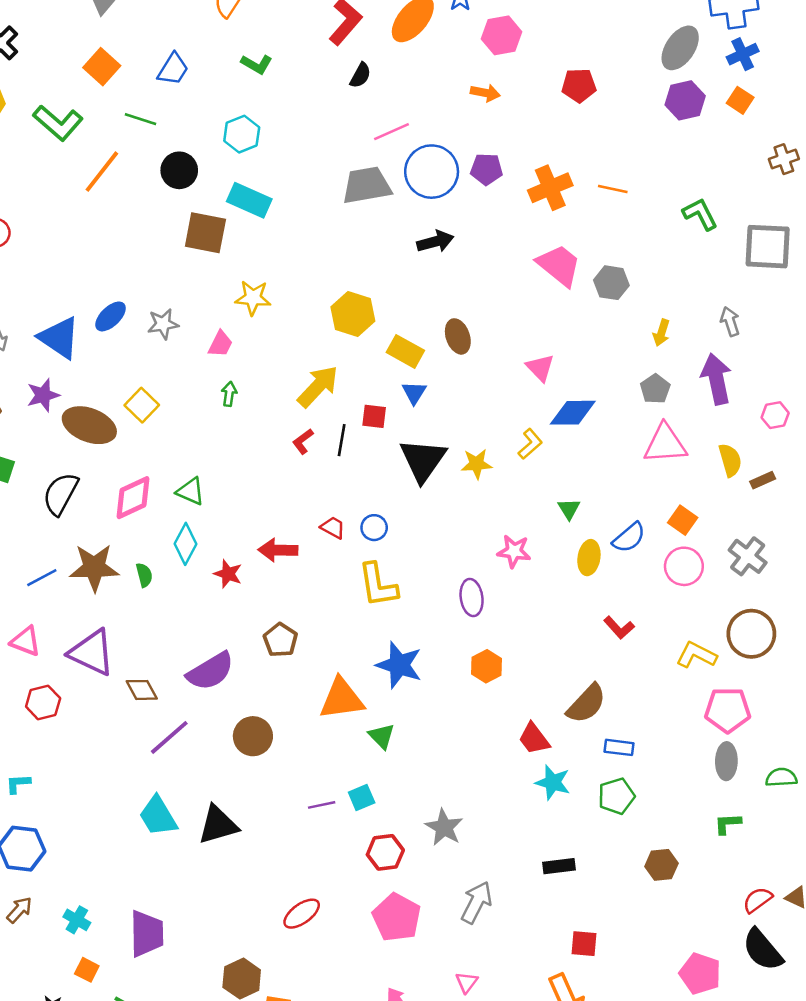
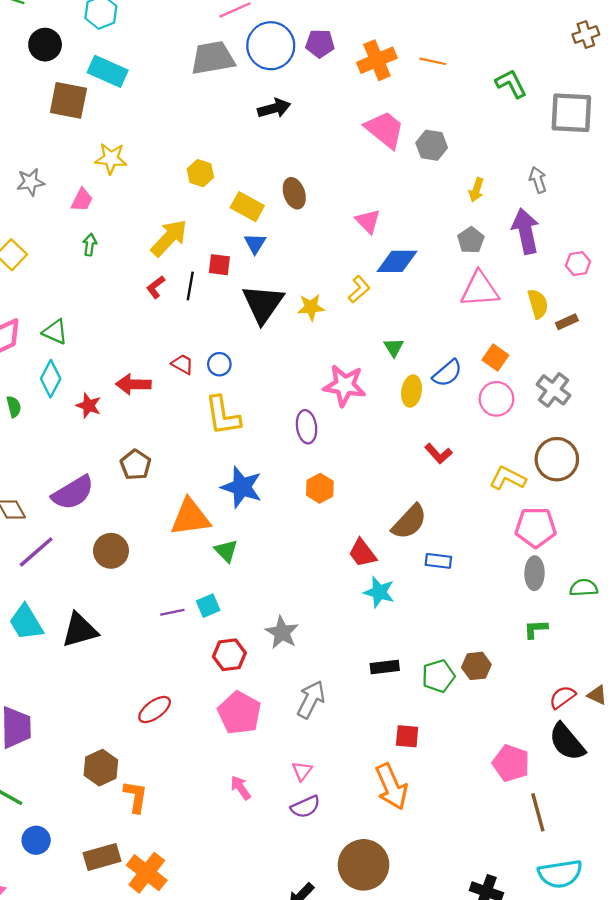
yellow hexagon: (353, 314) -> (200, 173), size x0.7
pink star: (514, 551) -> (345, 385), size x1.4
green pentagon: (616, 796) -> (438, 676), moved

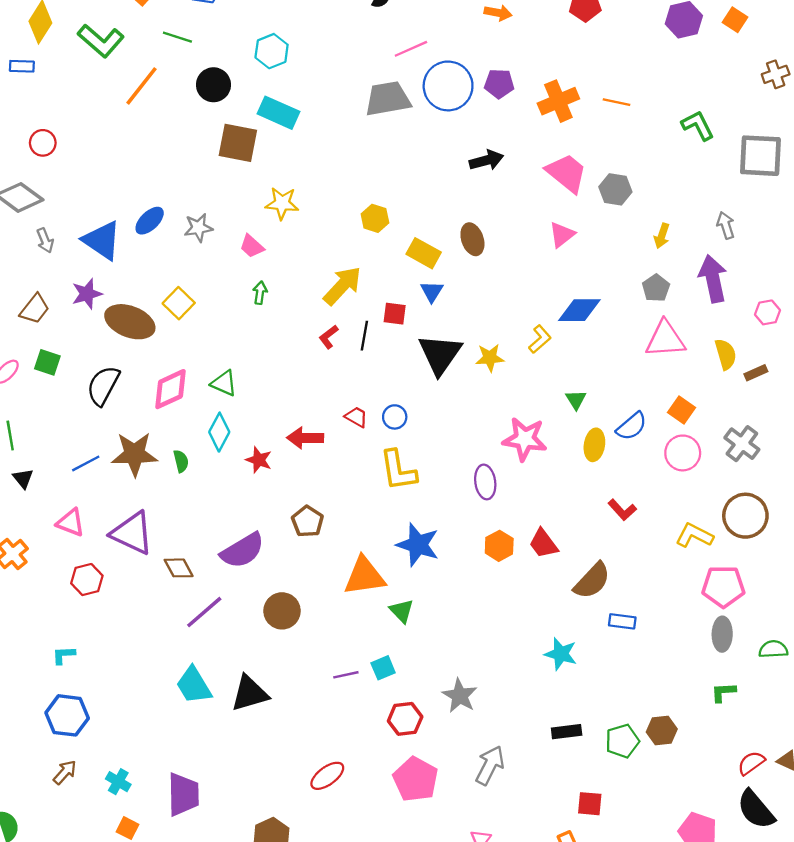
black arrow: (274, 108) -> (486, 160), moved
pink trapezoid: (82, 200) -> (252, 246), turned 105
pink triangle: (368, 221) -> (562, 235), moved, turned 36
red trapezoid: (362, 553) -> (543, 544), moved

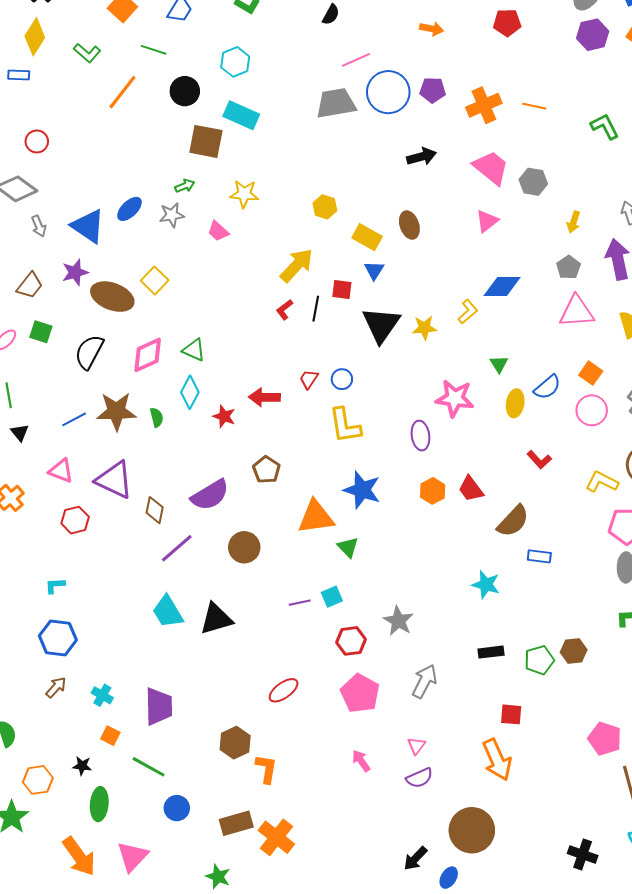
green L-shape: (101, 41) -> (87, 53), size x0.7
green arrow: (260, 293) -> (185, 186), moved, turned 60
red trapezoid: (356, 417) -> (309, 379), turned -85
brown diamond: (179, 568) -> (155, 510), turned 40

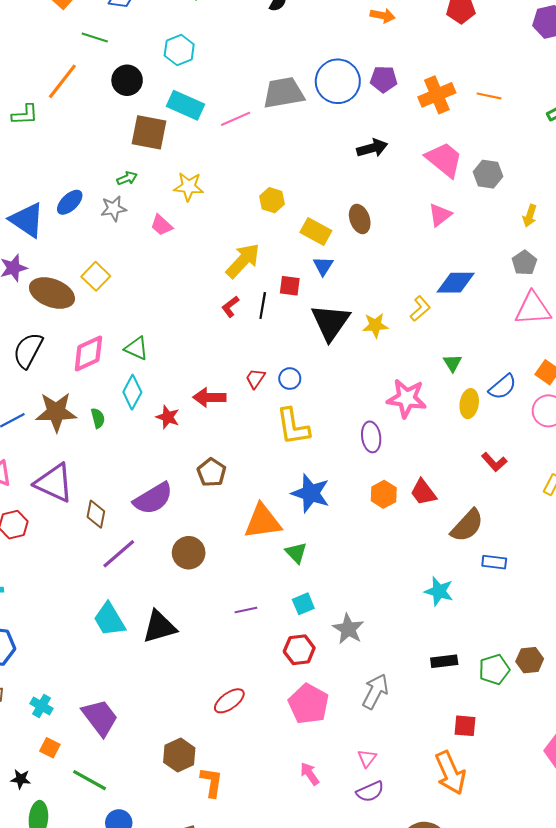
green L-shape: (87, 53) -> (25, 115), moved, turned -44
pink line: (356, 60) -> (236, 119), moved
cyan square: (332, 597) -> (303, 604), moved
purple trapezoid: (159, 706) -> (100, 718), turned -36

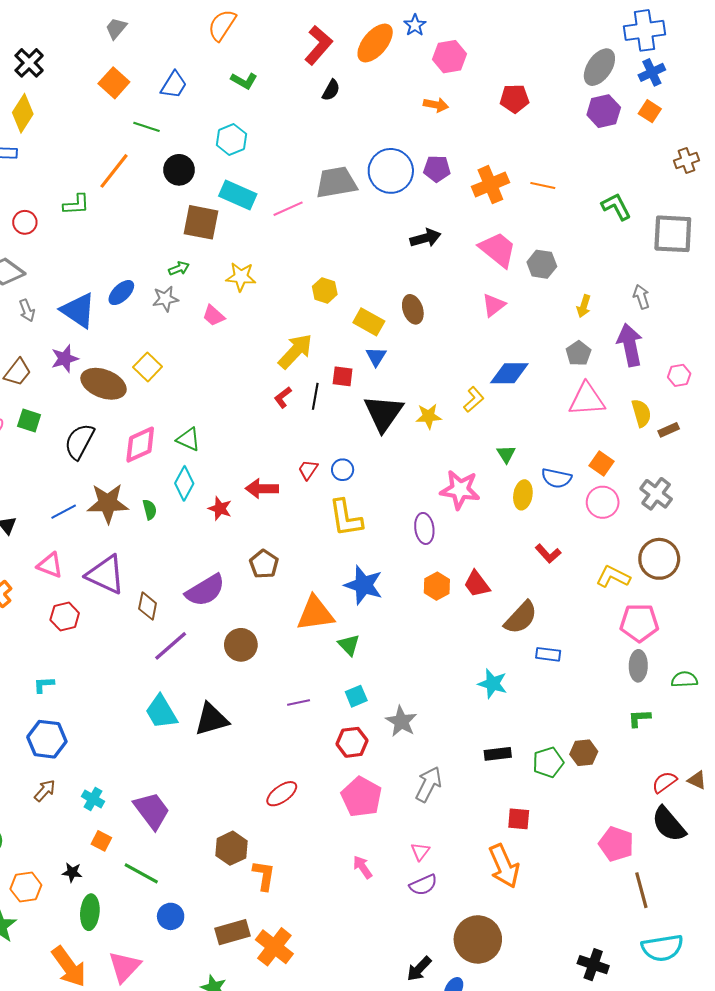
blue semicircle: (503, 387) -> (556, 478), turned 52

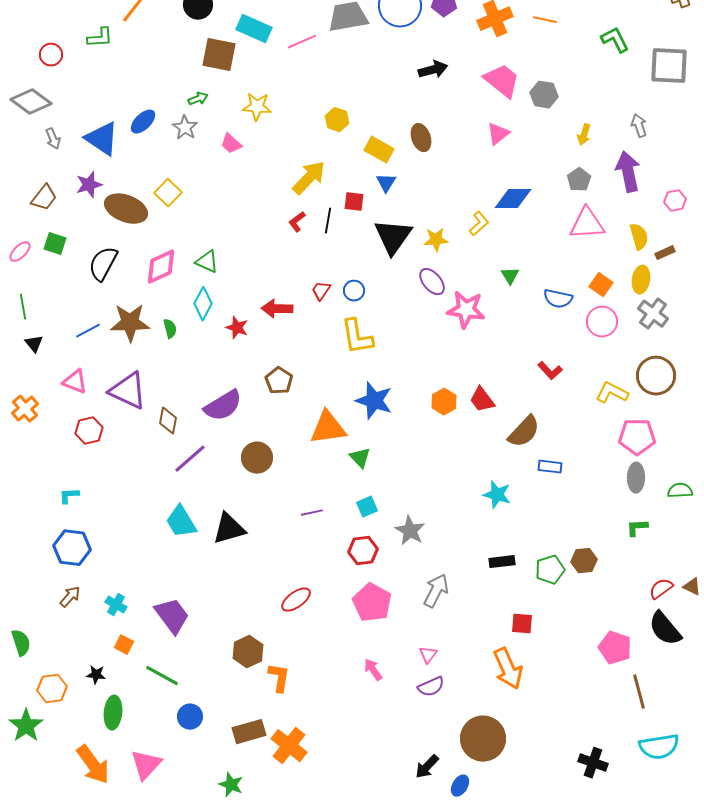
gray star: (165, 299) -> (185, 128), turned -30
yellow ellipse: (523, 495) -> (641, 280), moved
purple ellipse: (424, 528) -> (432, 282), moved, turned -32

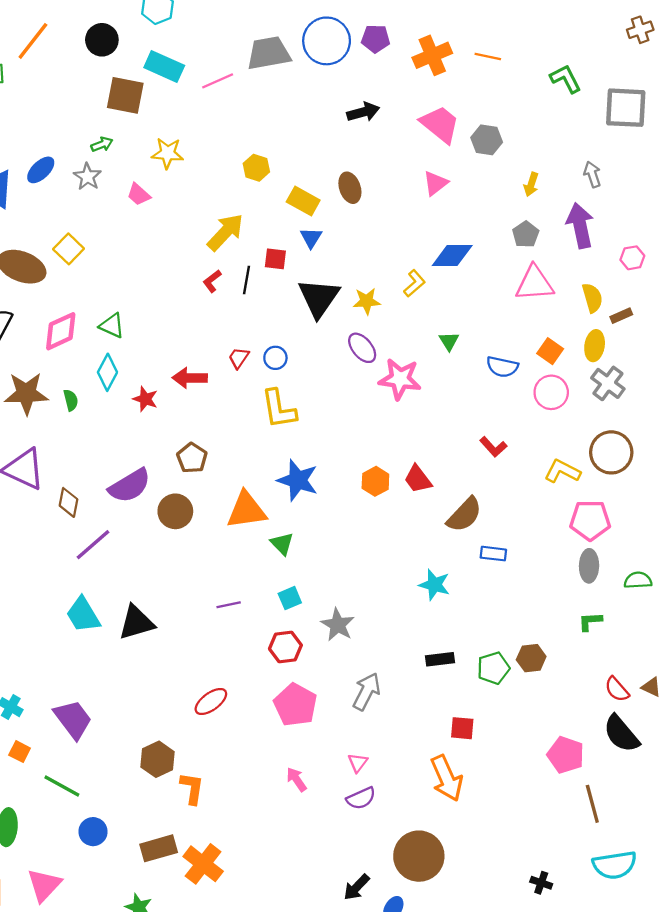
brown circle: (257, 458) -> (175, 511), moved
red semicircle: (661, 589) -> (617, 689), turned -95
black cross: (593, 763) -> (541, 883), size x0.7

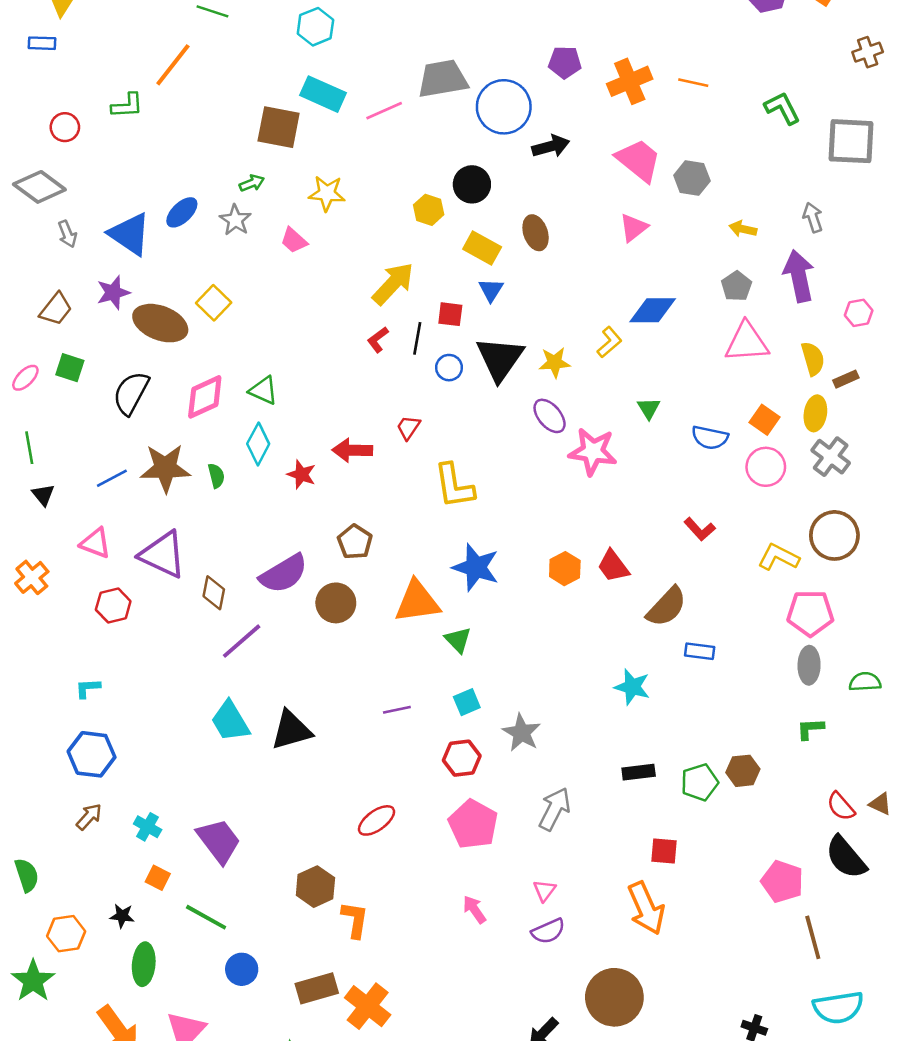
black circle: (102, 40) -> (472, 184), moved
blue circle: (327, 41) -> (504, 107), moved
yellow arrow: (531, 184) -> (743, 229), turned 85
blue circle: (275, 358) -> (449, 368), moved

